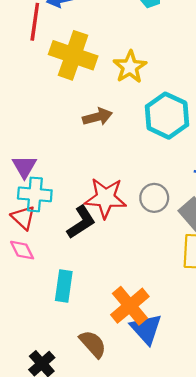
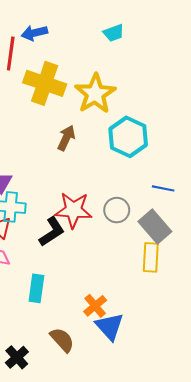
yellow star: (130, 67) -> (95, 94), size x1.4
brown arrow: (97, 117) -> (66, 138), turned -50
orange cross: (130, 306) -> (95, 306), size x0.7

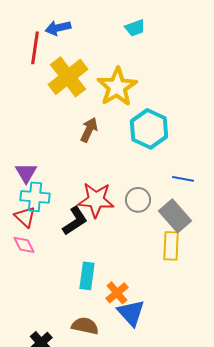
yellow cross: (45, 83) -> (68, 77), turned 33
cyan rectangle: (36, 288) -> (87, 276), moved
brown semicircle: (62, 340) -> (85, 326), turned -36

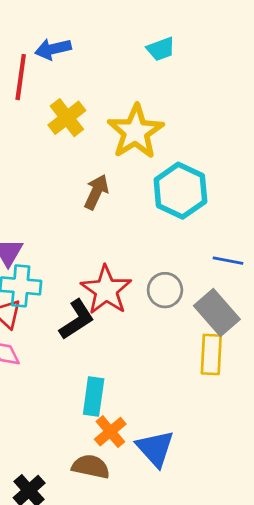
yellow cross: (68, 77) -> (67, 118), size x0.7
red star: (96, 200) -> (106, 290), turned 30
orange cross: (117, 293) -> (110, 432), moved

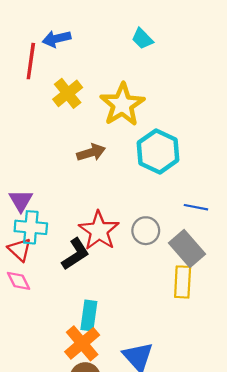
cyan trapezoid: (161, 49) -> (142, 39), turned 65
brown arrow: (96, 192) -> (91, 153), turned 48
orange cross: (110, 432) -> (82, 343), moved, size x1.4

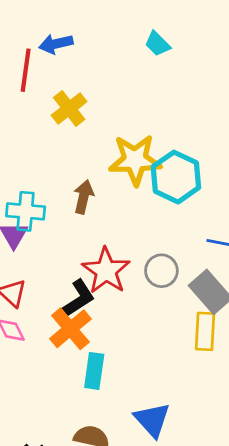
yellow star: (122, 105) -> (135, 160), moved, turned 30
brown arrow: (91, 153) -> (84, 197), moved, turned -60
cyan cross: (31, 227) -> (26, 211), moved
orange cross: (82, 343) -> (70, 329), moved

